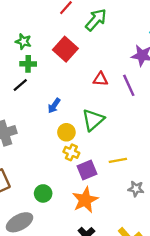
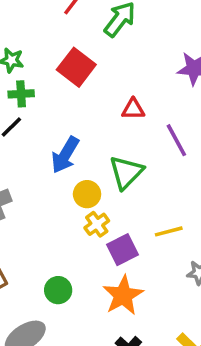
purple line: (129, 85) -> (176, 140), moved
blue arrow: (54, 106) -> (65, 155), size x1.5
yellow cross: (71, 152) -> (97, 224), turned 35

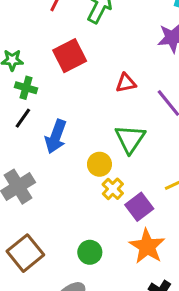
red square: (76, 67) -> (70, 56), turned 36
green cross: (21, 94) -> (26, 88), turned 30
blue arrow: (65, 155) -> (56, 137), moved

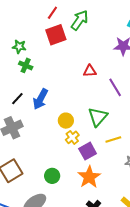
red square: (70, 56) -> (56, 35), moved
black line: (23, 118) -> (17, 99), moved
green triangle: (130, 139) -> (98, 117), moved

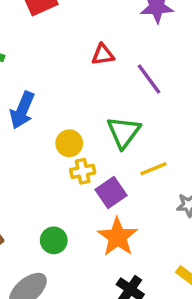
yellow cross: (72, 137) -> (83, 171), turned 32

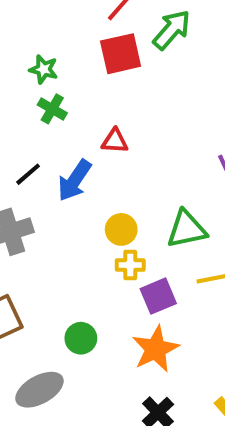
red triangle: (103, 55) -> (115, 141), moved
green triangle: (124, 132) -> (187, 229), turned 30

